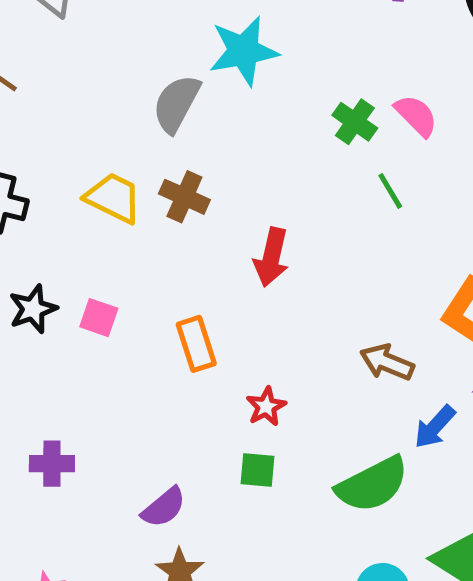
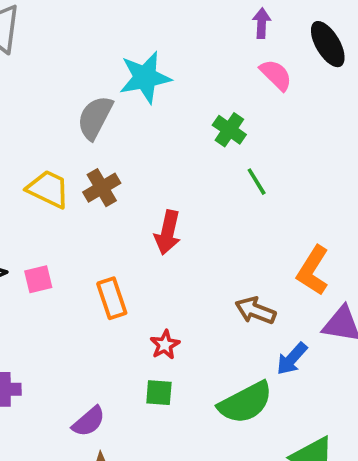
pink semicircle: (416, 116) -> (276, 75), moved
brown cross: (184, 197) -> (102, 188), turned 36
pink square: (99, 318) -> (38, 279), turned -32

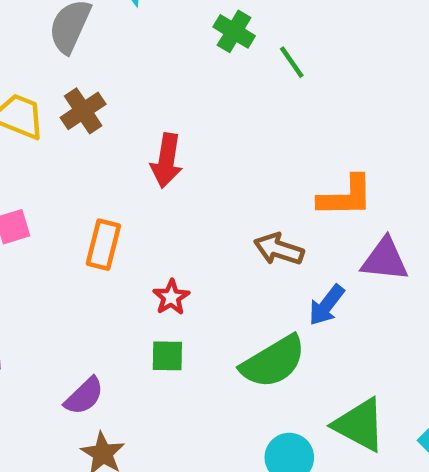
green line: (257, 182) -> (292, 62), moved
orange L-shape: (313, 271) -> (346, 196), turned -120
orange rectangle: (112, 298) -> (103, 245), turned 36

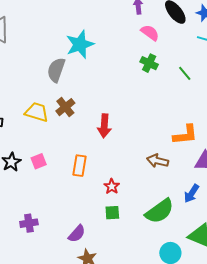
green cross: (234, 31) -> (149, 63), moved
green line: (292, 62) -> (185, 73), moved
blue arrow: (327, 305) -> (191, 194), moved

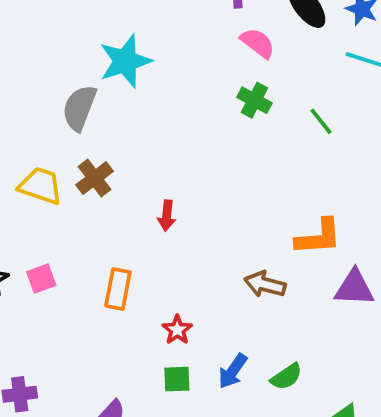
red arrow: (104, 126) -> (167, 216), size x0.7
blue arrow: (191, 194) -> (233, 371), moved
green semicircle: (160, 211) -> (286, 377), moved, size x0.6

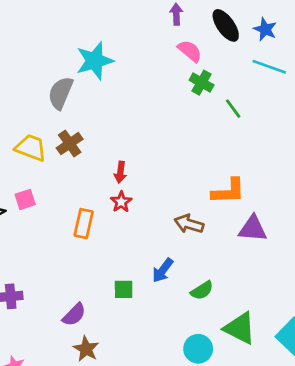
green cross: (254, 100) -> (202, 83), moved
pink square: (41, 278) -> (25, 199), moved
red star: (177, 330) -> (121, 202), moved
blue arrow: (233, 371) -> (163, 270), moved

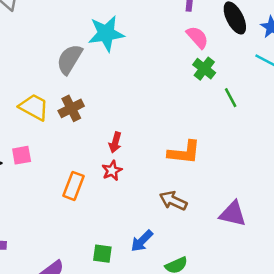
orange L-shape: (228, 191) -> (184, 152), moved

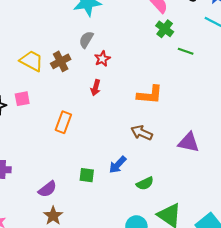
gray semicircle: (69, 59) -> (86, 40), moved, size x0.7
green line: (231, 98) -> (186, 51), turned -42
red star: (112, 171) -> (102, 59), moved

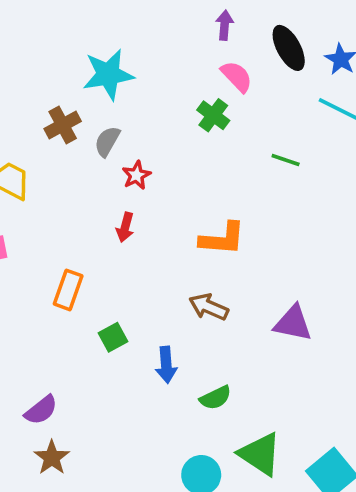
green cross: (165, 29) -> (213, 115), moved
brown cross: (61, 61) -> (63, 125), moved
blue arrow: (118, 165) -> (166, 365), turned -48
green square: (87, 175) -> (113, 337), moved, turned -35

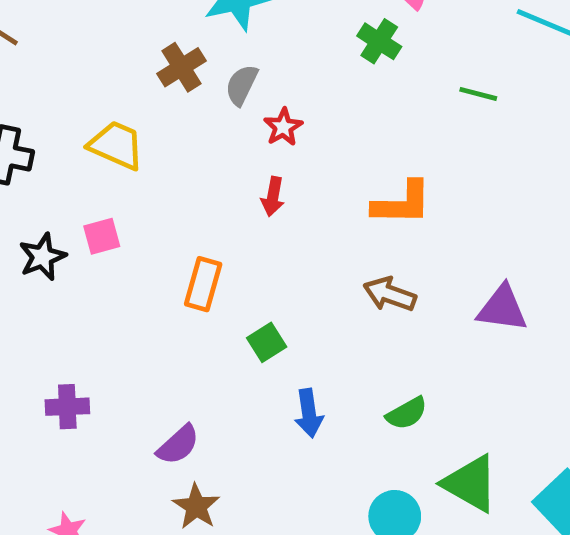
blue arrow: (166, 365) -> (309, 413), moved

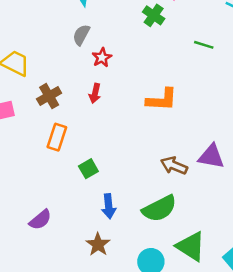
brown cross: (181, 67) -> (49, 96), moved
brown arrow: (390, 294) -> (174, 166), moved
green semicircle: (407, 413) -> (159, 209), size x1.6
brown star: (196, 506) -> (98, 244), moved

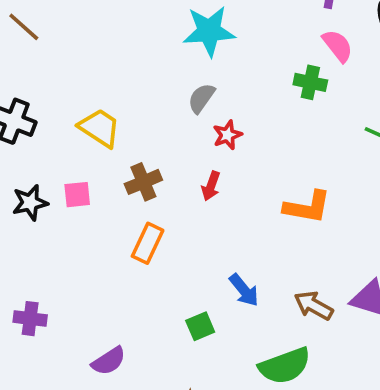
green cross: (154, 15) -> (310, 82), turned -30
green square: (88, 169) -> (200, 326), moved
blue arrow: (109, 206) -> (244, 290), moved, turned -40

